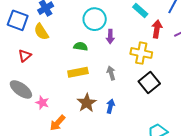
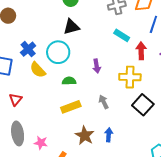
cyan circle: (95, 19) -> (58, 52), moved
yellow semicircle: (41, 32) -> (38, 70), moved
gray ellipse: (21, 89) -> (18, 133), turned 55

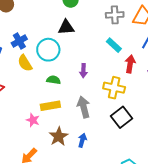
gray arrow: (104, 102) -> (84, 107), size x1.5
pink star: (41, 143) -> (33, 120), moved

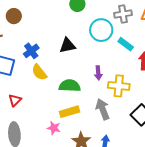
black triangle: (66, 27) -> (67, 46), moved
cyan circle: (48, 50) -> (101, 30), moved
green semicircle: (54, 80) -> (70, 86), size x1.5
yellow cross: (114, 88) -> (119, 86), moved

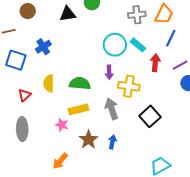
cyan circle: (101, 30) -> (115, 45), moved
black triangle: (67, 46) -> (68, 14), moved
yellow semicircle: (39, 72) -> (49, 83), moved, turned 36

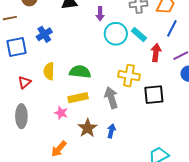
blue square: (16, 60) -> (17, 47), turned -30
purple arrow: (109, 72) -> (100, 14), moved
black square: (150, 116) -> (154, 95), moved, turned 35

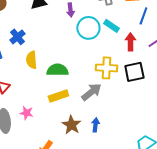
yellow semicircle: (49, 71) -> (31, 60), moved
black square: (154, 95) -> (134, 72), moved
gray arrow: (111, 98) -> (91, 92), turned 75
pink star: (61, 113) -> (26, 113), moved

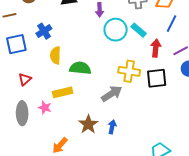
yellow rectangle: (58, 96) -> (63, 92), moved

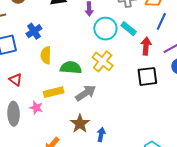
yellow cross: (129, 71) -> (103, 61), moved, turned 30
red triangle: (25, 79) -> (16, 80), turned -40
gray arrow: (112, 94) -> (86, 93), moved
blue arrow: (112, 127) -> (101, 135), moved

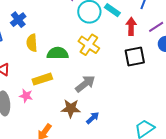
gray arrow: (86, 93) -> (85, 84), moved
brown star: (80, 124) -> (71, 108), turned -30
blue arrow: (101, 135) -> (93, 118), turned 40

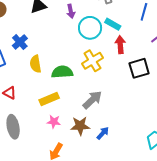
red arrow: (131, 26) -> (120, 45), moved
yellow cross: (89, 45) -> (92, 61), turned 30
pink star: (26, 96) -> (54, 122), moved

